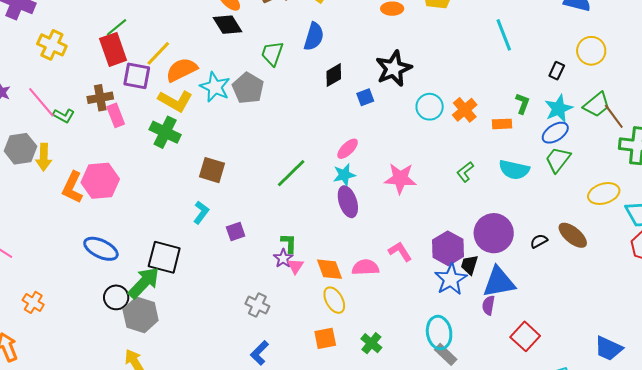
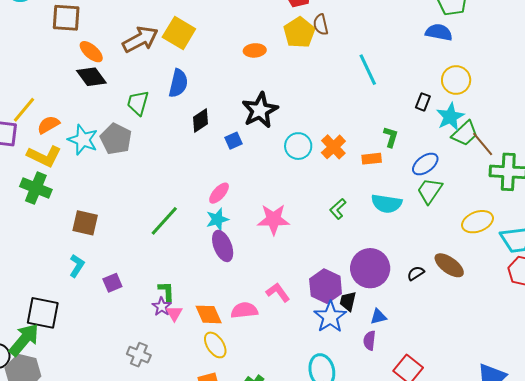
orange semicircle: (182, 70) -> (48, 125), size x0.7
cyan star: (559, 109) -> (450, 117), moved
blue triangle: (499, 282) -> (378, 317), size x0.5

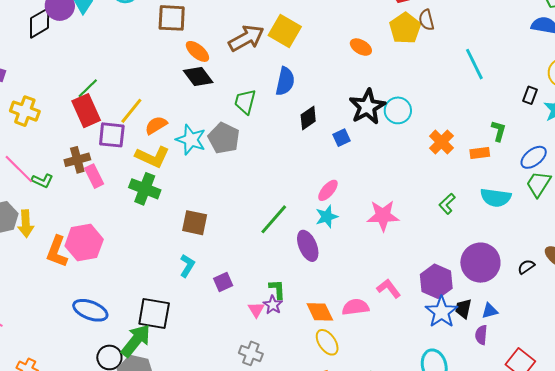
orange ellipse: (255, 50) -> (361, 47), turned 35
cyan circle: (298, 146) -> (398, 110), moved
purple ellipse: (223, 246) -> (308, 246), moved
black trapezoid: (348, 301) -> (463, 309), moved
pink triangle: (174, 313) -> (256, 310), moved

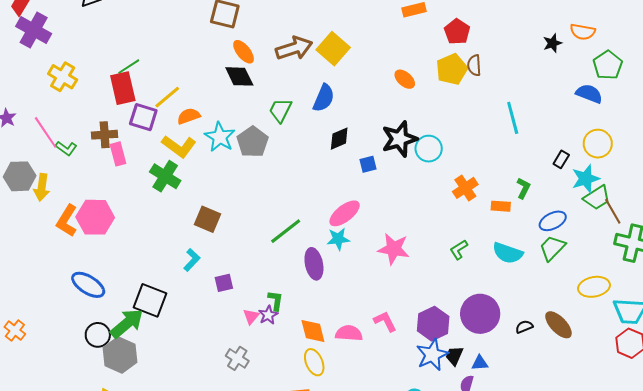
pink ellipse: (328, 190) -> (345, 213), size x1.4

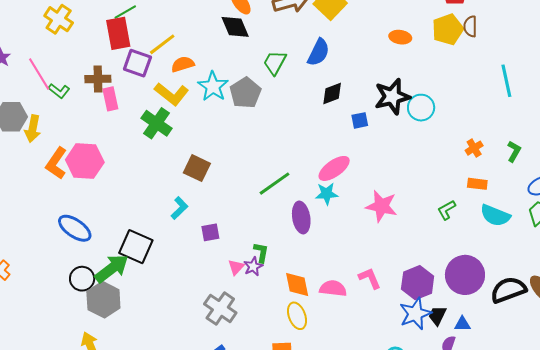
orange ellipse: (405, 79) -> (400, 37), turned -35
orange cross: (465, 188) -> (474, 148), moved, size x0.7
orange rectangle: (501, 206) -> (477, 184), moved
black semicircle: (524, 327) -> (508, 290), size x2.0
gray cross: (237, 358) -> (220, 308), size x1.4

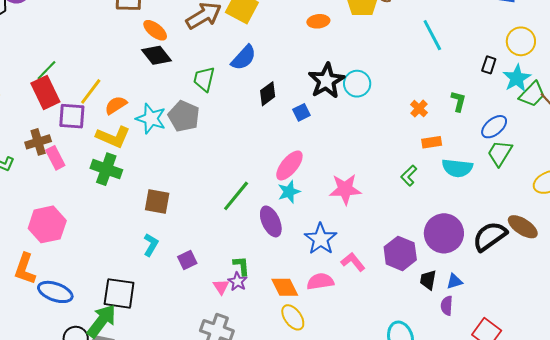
blue semicircle: (319, 52) -> (244, 58), turned 32
orange L-shape: (56, 163) -> (25, 269), moved
blue star: (415, 314) -> (321, 239), moved

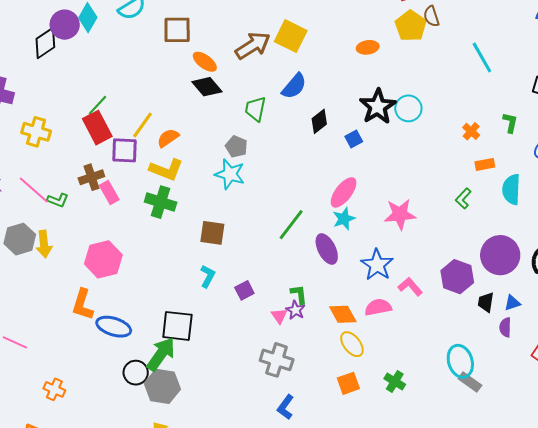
gray pentagon: (184, 116) -> (236, 147), size x0.7
cyan star: (151, 119) -> (230, 174), moved
cyan semicircle: (457, 168) -> (511, 189), turned 88

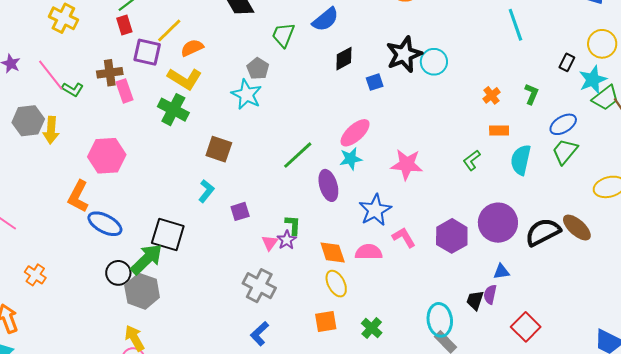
red rectangle: (97, 128) -> (124, 25), size x0.6
black trapezoid: (486, 302) -> (475, 300), moved

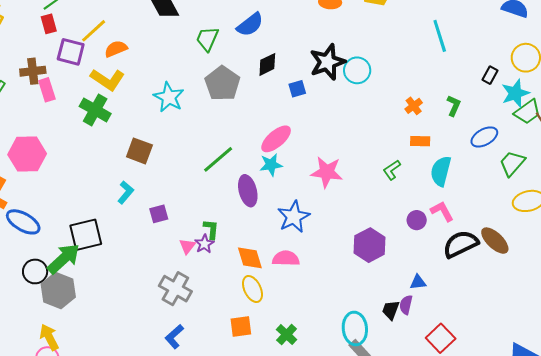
gray pentagon: (258, 69) -> (222, 83), moved, size x1.6
green trapezoid: (565, 151) -> (512, 163), moved
purple circle: (498, 223) -> (417, 220), moved, size x0.5
black square: (168, 235) -> (86, 235), turned -32
pink L-shape: (404, 237) -> (442, 211), moved

